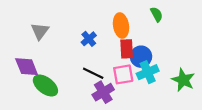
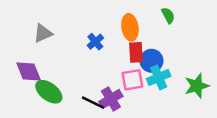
gray triangle: (40, 31) -> (43, 33), turned 30
black line: (93, 73) -> (93, 102), moved
green star: (183, 80) -> (197, 86), turned 30

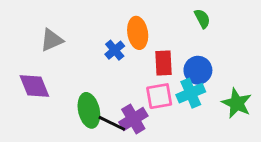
orange ellipse: (130, 27) -> (138, 33), moved
blue circle: (151, 61) -> (198, 70), moved
green star: (197, 86) -> (237, 103), turned -30
green ellipse: (49, 92) -> (89, 110), moved, turned 40

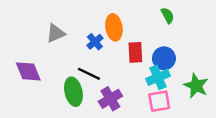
gray triangle: (52, 40) -> (56, 33), moved
pink square: (159, 96) -> (159, 101), moved
black line: (112, 123) -> (89, 74), moved

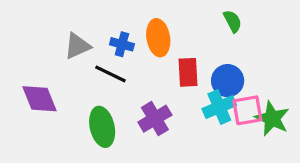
blue cross: (95, 42) -> (122, 44), moved, turned -35
black line: (89, 74) -> (110, 74), moved
purple cross: (110, 99) -> (155, 119), moved
pink square: (159, 101) -> (247, 110), moved

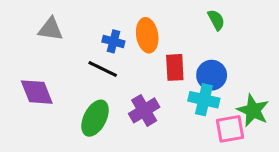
gray triangle: (77, 46) -> (51, 29), moved, turned 32
cyan cross: (219, 107) -> (204, 100), turned 36
pink square: (247, 110) -> (230, 129), moved
green ellipse: (102, 127) -> (95, 118), turned 40

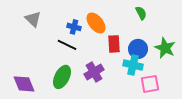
gray triangle: (51, 29) -> (33, 19), turned 36
orange ellipse: (147, 35) -> (96, 23), turned -30
purple diamond: (37, 92) -> (24, 84), moved
green star: (253, 110) -> (165, 48), moved

